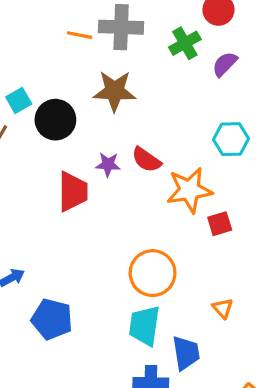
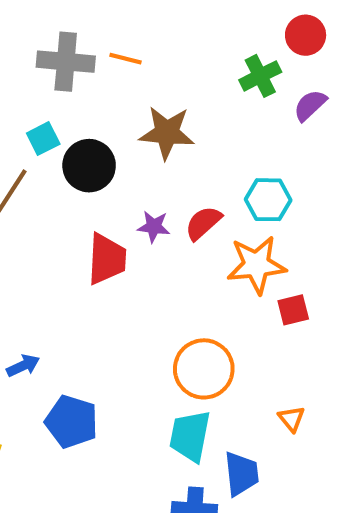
gray cross: (121, 27) -> (66, 62), moved
cyan hexagon: (231, 139) -> (268, 200), moved
red semicircle: (146, 160) -> (203, 223), turned 100

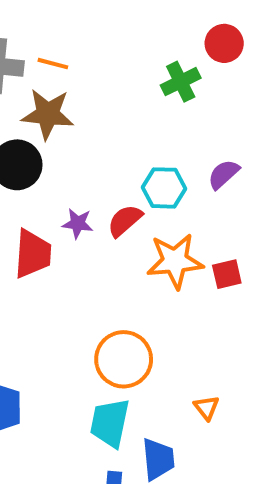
purple semicircle: (310, 105) -> (224, 174), moved
brown star: (167, 133) -> (48, 114), moved
cyan hexagon: (268, 200) -> (164, 188), moved
red square: (293, 310) -> (227, 274), moved

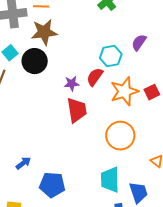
red trapezoid: (33, 254) -> (77, 110), moved
orange circle: (124, 359) -> (120, 136), moved

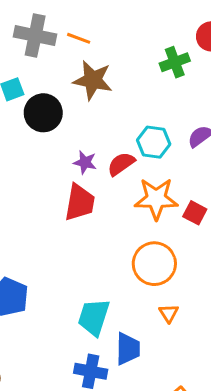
brown star: (44, 32) -> (93, 80), moved
red square: (152, 92) -> (195, 213), turned 35
orange circle: (120, 136) -> (154, 264), moved

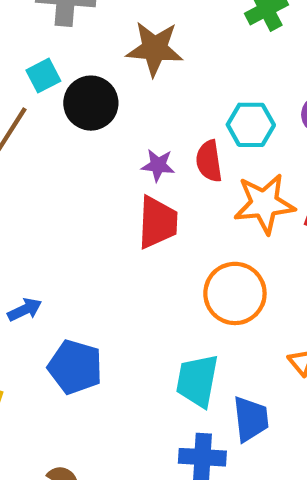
red semicircle: (121, 164) -> (209, 161), turned -56
orange circle: (154, 264) -> (235, 293), moved

